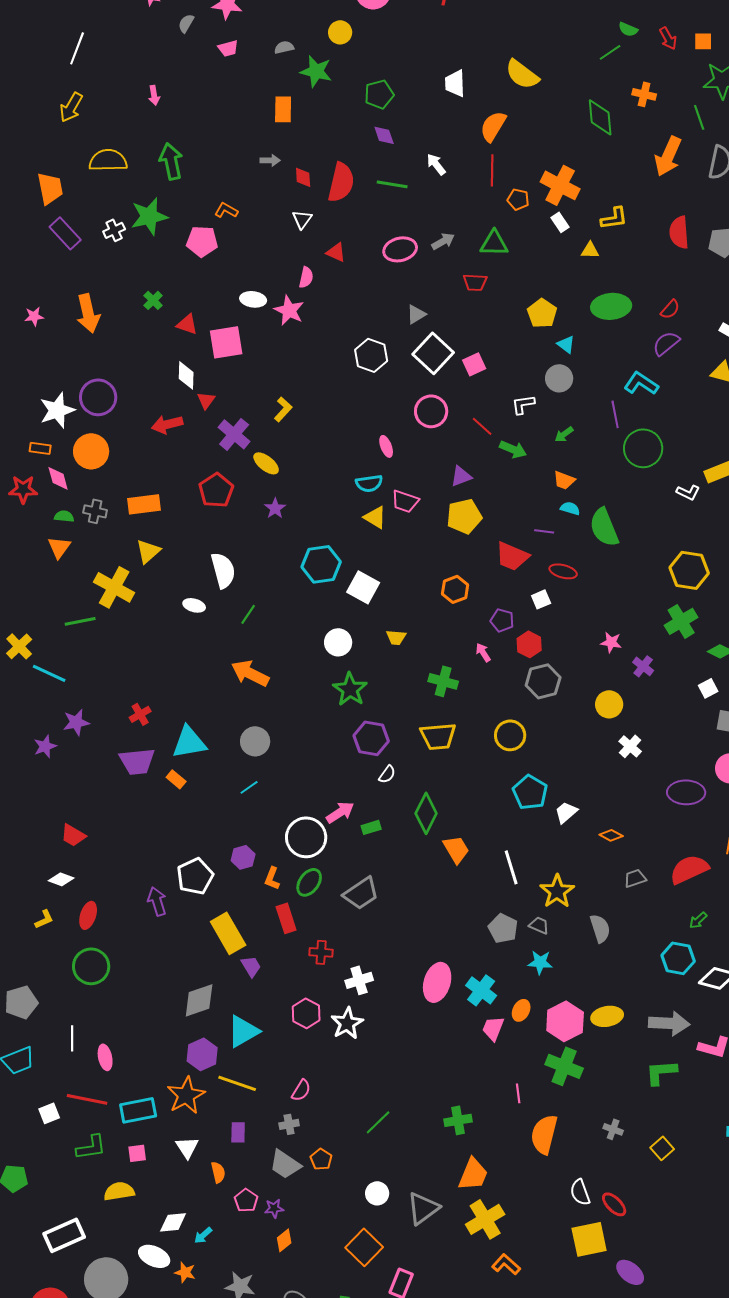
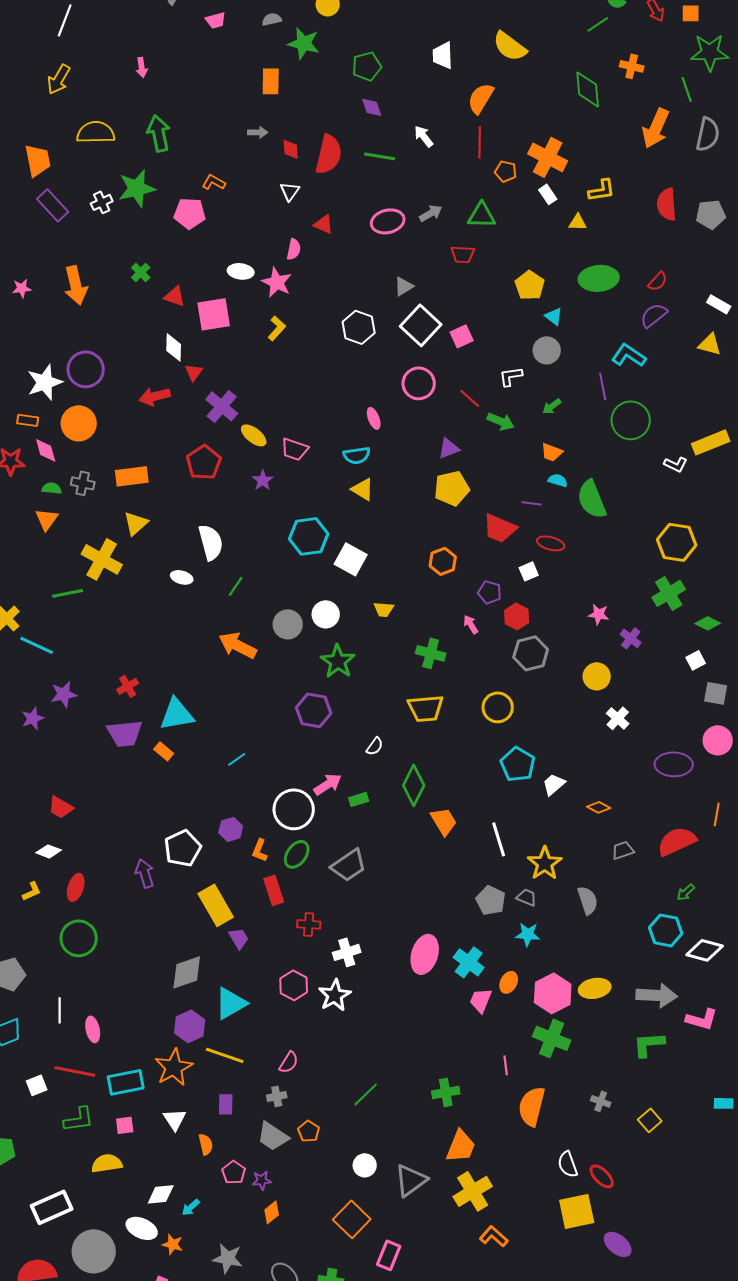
yellow L-shape: (283, 409) -> (277, 328), moved
pink trapezoid: (405, 501) -> (295, 449), moved
purple hexagon: (371, 738) -> (314, 710), moved
gray circle: (255, 741) -> (288, 624), moved

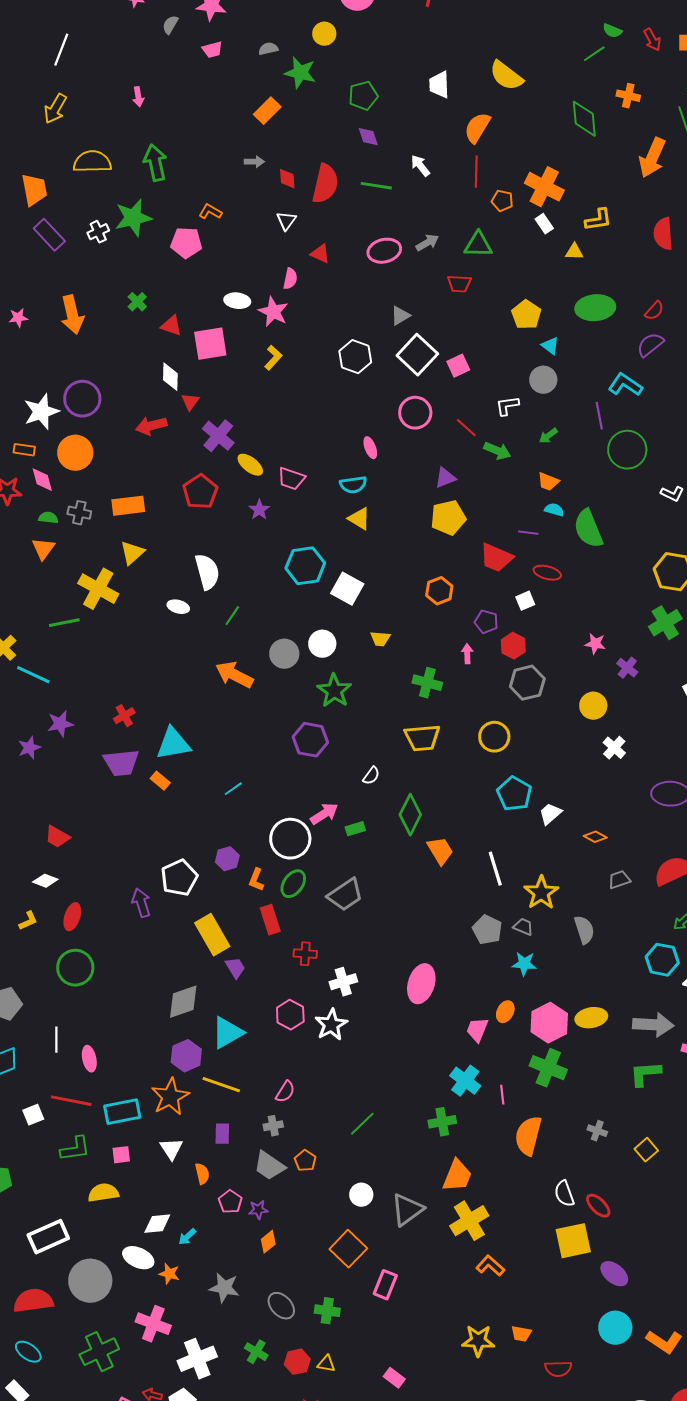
orange rectangle: (271, 81) -> (267, 111), turned 44
pink arrow: (471, 624) -> (467, 654), turned 30
cyan cross: (469, 962) -> (465, 1081), moved

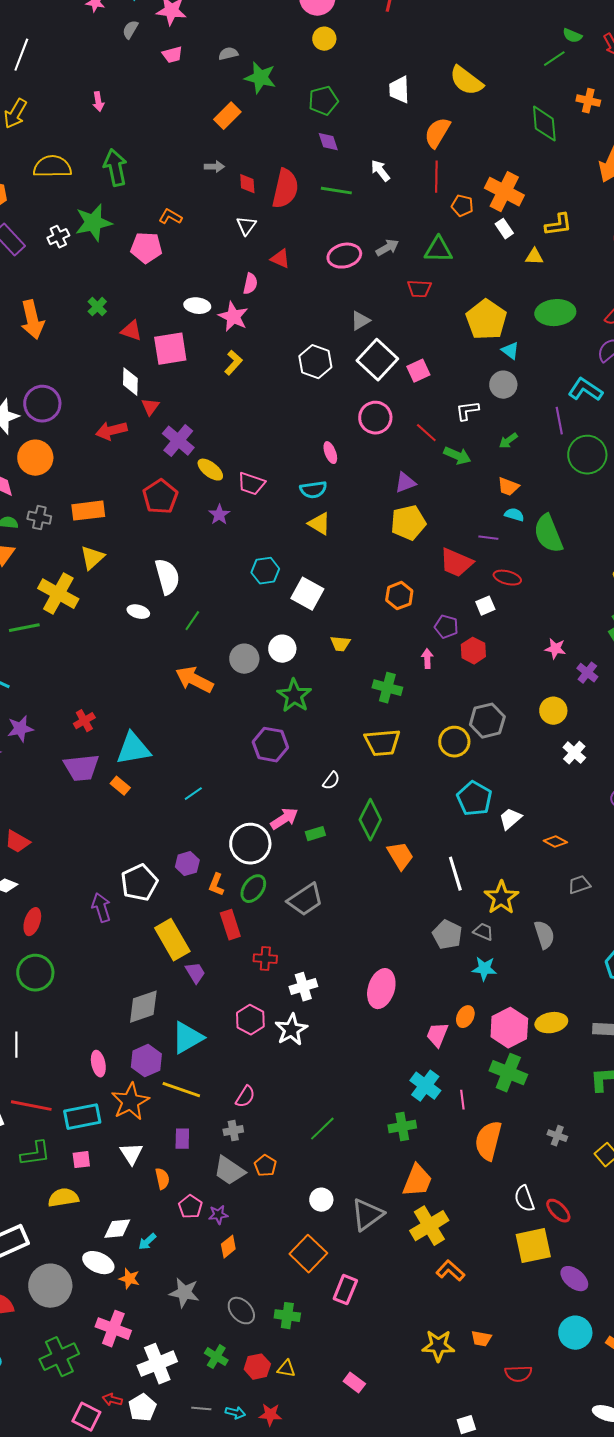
yellow circle: (324, 34) -> (324, 39), moved
yellow pentagon: (526, 315) -> (486, 320), size x1.4
cyan hexagon: (305, 566) -> (265, 571), size x0.7
gray hexagon: (527, 683) -> (487, 721), moved
pink ellipse: (89, 1059) -> (98, 1064), moved

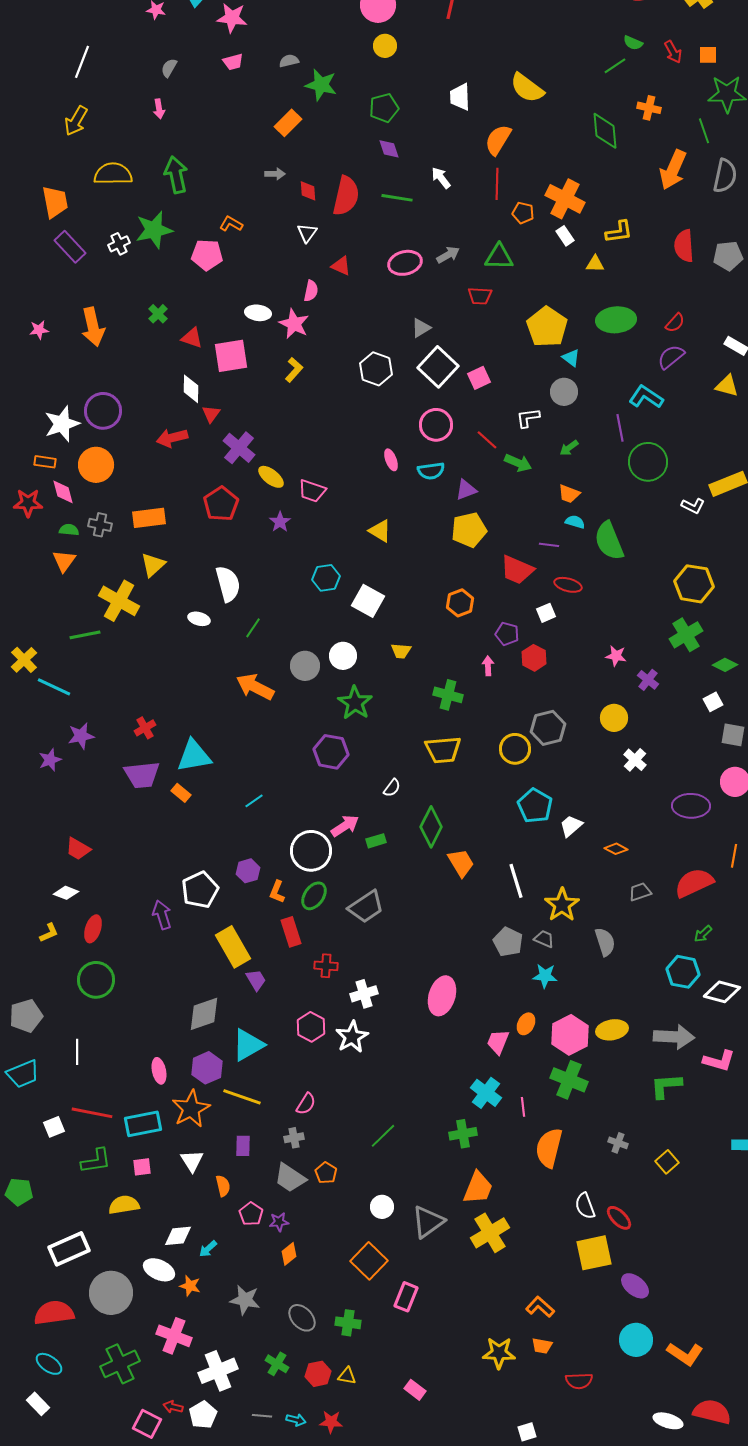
gray semicircle: (130, 30) -> (169, 68), moved
cyan semicircle: (313, 490) -> (431, 471), moved
orange L-shape: (450, 1271) -> (540, 1307), moved

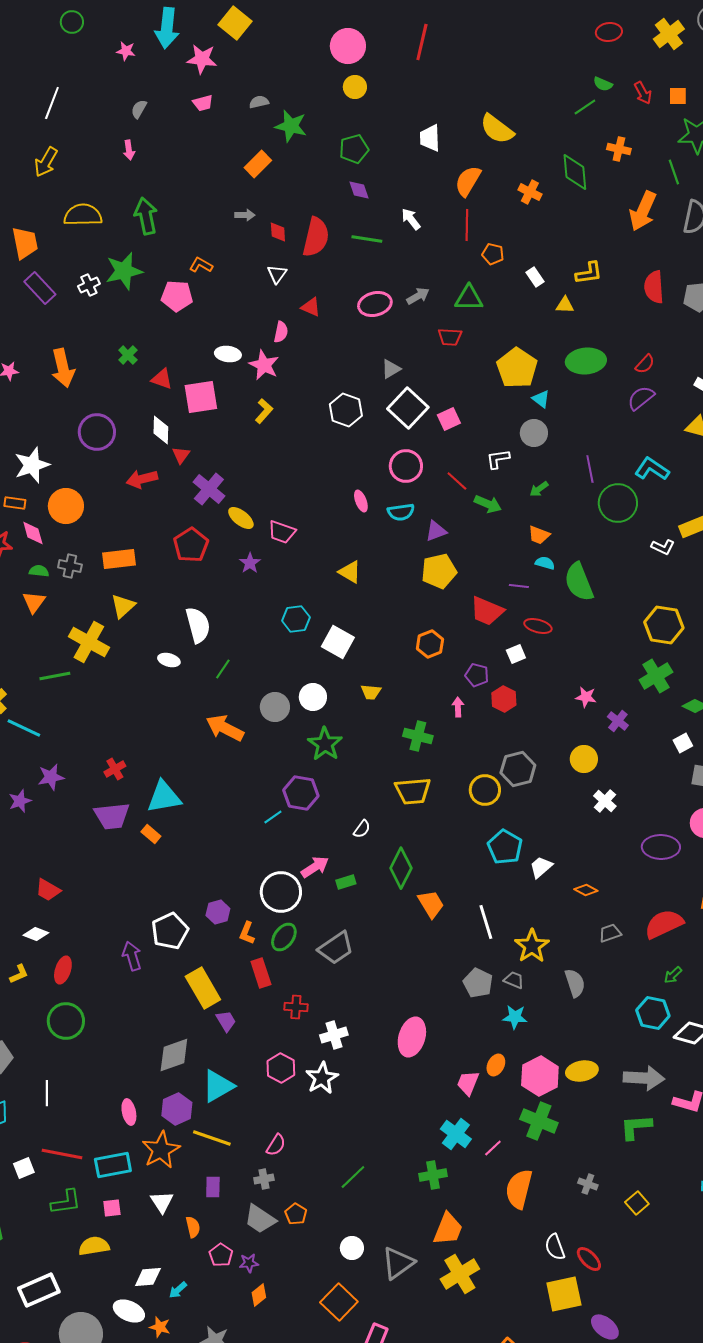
orange cross: (565, 199) -> (530, 192), moved, size x0.6
cyan L-shape: (646, 397) -> (652, 469), moved
purple circle: (103, 411) -> (97, 432), moved
cyan line: (254, 801) -> (273, 817), moved
pink line: (523, 1107) -> (493, 1148), turned 54

